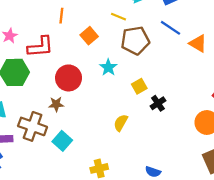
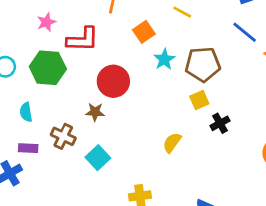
brown pentagon: (135, 40) -> (203, 64), moved
cyan star: (108, 67) -> (164, 59), moved
brown cross: (33, 126) -> (63, 136), size x0.7

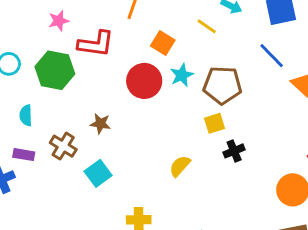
orange square: (144, 32) -> (163, 43), turned -30
red circle: (113, 81) -> (144, 81), moved

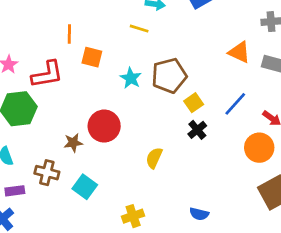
orange square: (163, 43) -> (92, 57), moved
blue line: (272, 56) -> (235, 104), moved, turned -76
red circle: (144, 81) -> (104, 126), moved
yellow square: (214, 123) -> (194, 103), moved

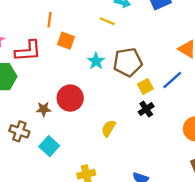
blue line: (235, 104) -> (172, 80), moved

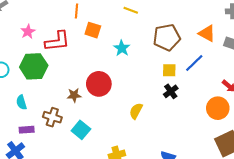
brown pentagon: (128, 62) -> (167, 37), moved
yellow square: (145, 86) -> (169, 70), turned 32

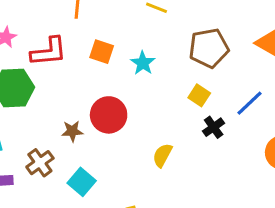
orange square: (93, 30) -> (102, 52), moved
blue line: (194, 63) -> (249, 103), moved
yellow square: (169, 70) -> (199, 95), moved, turned 32
brown cross: (52, 117) -> (40, 163), turned 36

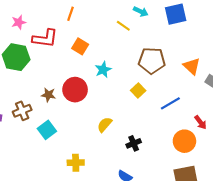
cyan star: (143, 63) -> (103, 70), moved
black cross: (214, 127) -> (134, 143), moved

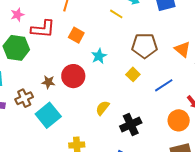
cyan square: (47, 130) -> (48, 115), size x1.4
black cross: (134, 143) -> (131, 125), size x1.5

